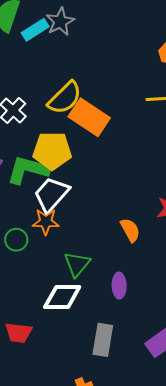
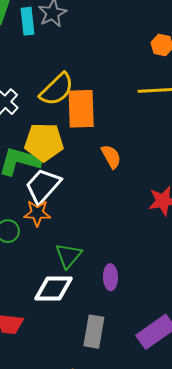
cyan rectangle: (35, 30) -> (27, 21), turned -64
orange rectangle: (89, 117) -> (81, 109), turned 54
orange semicircle: (130, 230) -> (111, 157), moved

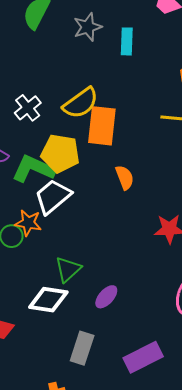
cyan rectangle: (27, 21) -> (127, 41), moved
orange star: (37, 213) -> (28, 223), moved
purple ellipse: (110, 277) -> (106, 297), turned 35

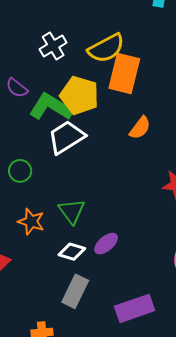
orange semicircle: (125, 178) -> (140, 128), turned 50
orange star: (28, 223) -> (31, 222), moved
green triangle: (68, 269) -> (72, 211), turned -32
white diamond: (48, 300) -> (72, 252), moved, size x0.7

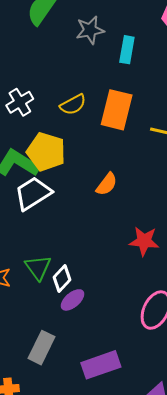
yellow semicircle: (106, 48) -> (73, 105), size x0.7
orange rectangle: (124, 74) -> (117, 110), moved
white diamond: (72, 252) -> (62, 279), moved, turned -64

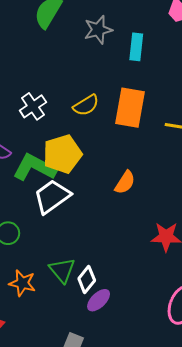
yellow pentagon: (46, 152) -> (62, 154), turned -30

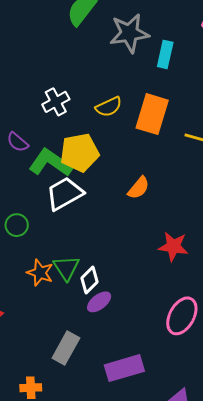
gray star: (98, 30) -> (129, 33), size x1.4
orange star: (22, 283) -> (40, 273), moved

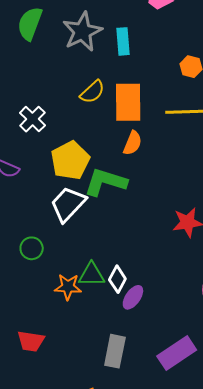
yellow semicircle: (109, 107) -> (92, 92), moved
green L-shape: (51, 163) -> (105, 182), moved
orange semicircle: (139, 188) -> (133, 143), moved
green triangle: (66, 268) -> (92, 275), turned -40

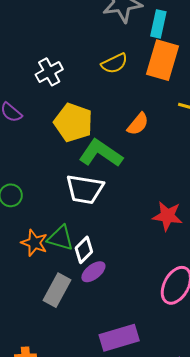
orange rectangle: (128, 102) -> (163, 60), moved
yellow pentagon: (70, 160) -> (73, 123), turned 30
white trapezoid: (68, 204) -> (85, 189), moved, turned -141
gray rectangle: (115, 351) -> (57, 290), moved

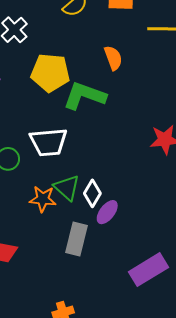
orange semicircle: (138, 124) -> (113, 58), turned -45
white trapezoid: (85, 189) -> (49, 142), moved
green triangle: (60, 238) -> (67, 188), turned 40

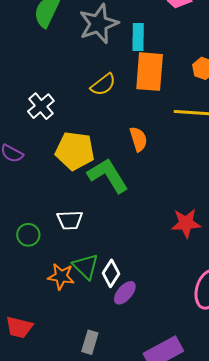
green L-shape: (85, 96) -> (108, 175), turned 36
white trapezoid: (49, 142) -> (70, 220), size x0.7
gray rectangle: (76, 239) -> (90, 342), moved, size x0.7

